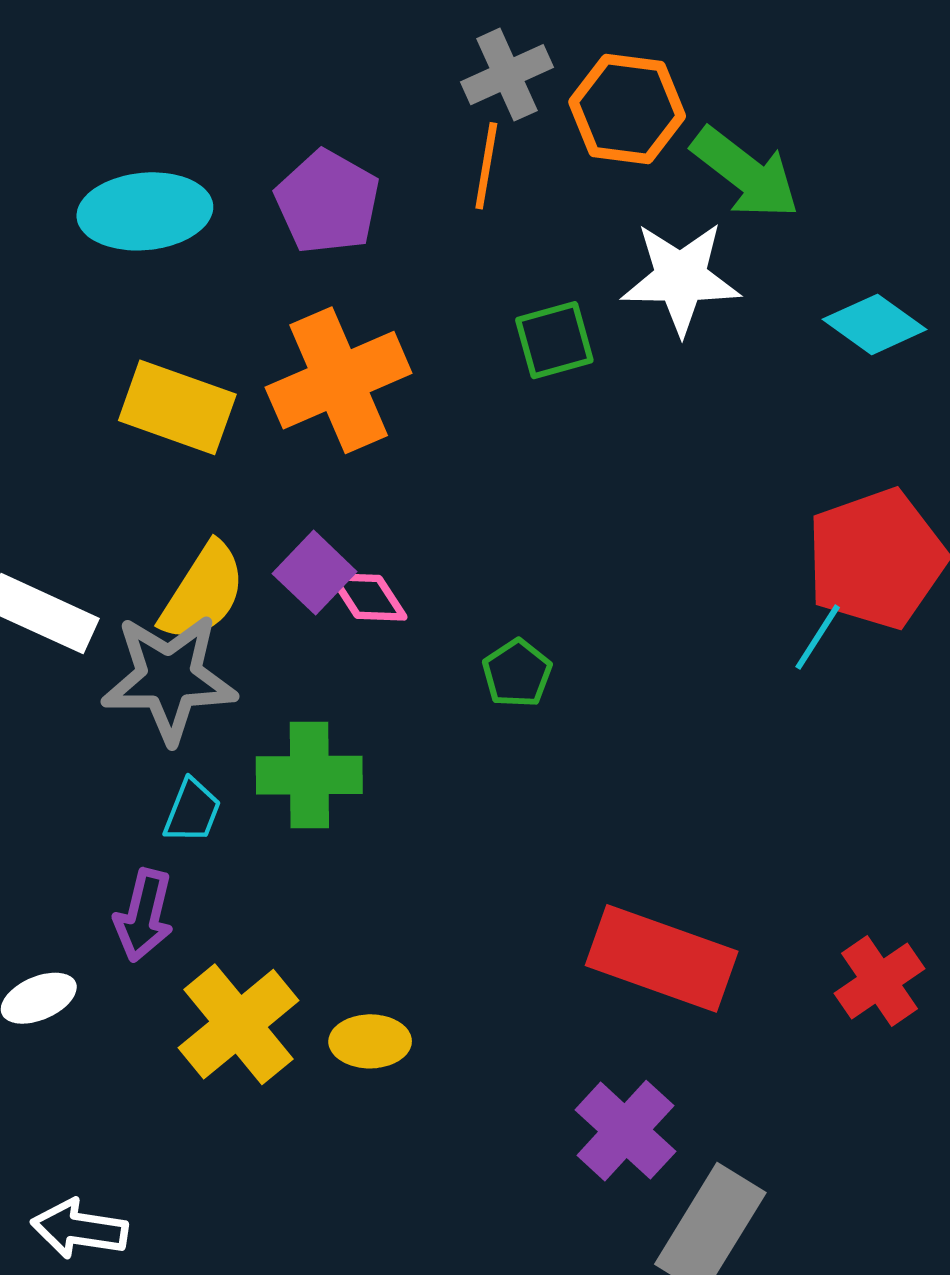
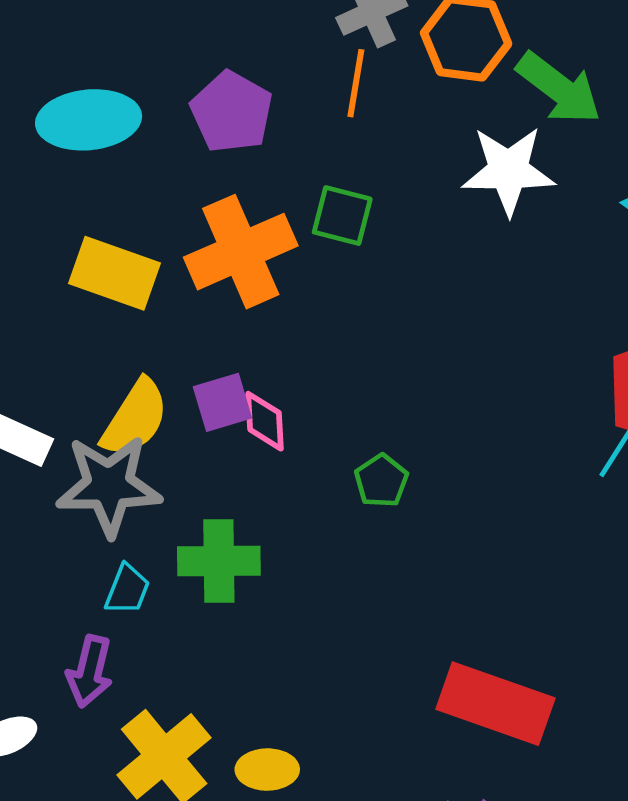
green square: (554, 340) -> (342, 216), moved, turned 30
purple square: (315, 573) -> (222, 402), turned 30
pink diamond: (368, 597) -> (265, 421), turned 30

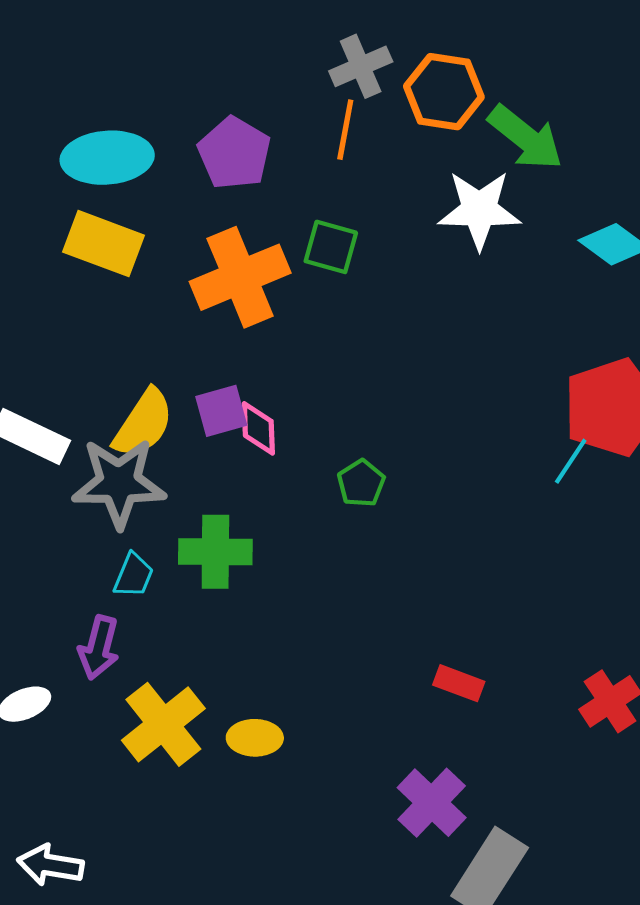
yellow rectangle: (114, 273) -> (103, 244), moved
red rectangle: (495, 704) -> (459, 683), size x0.5

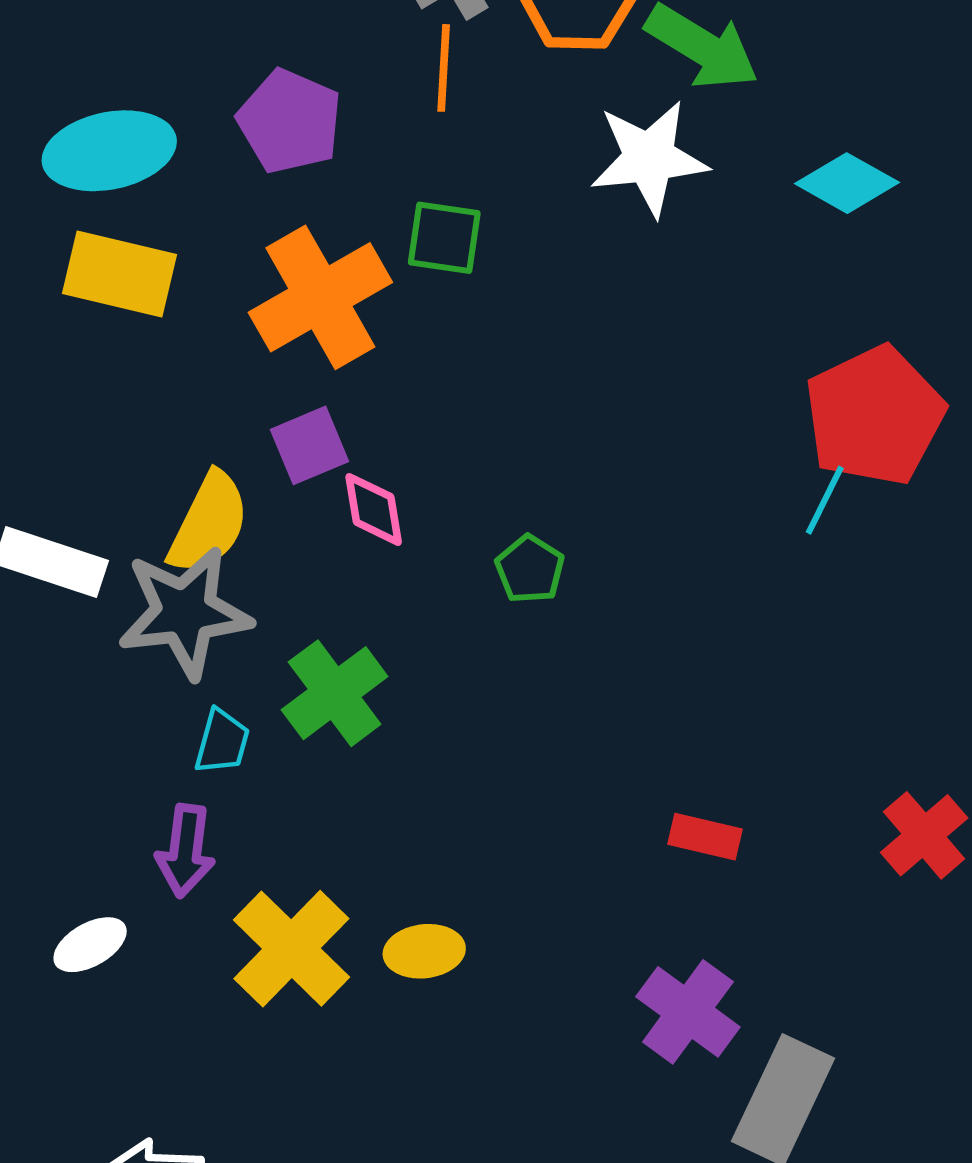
purple square: (221, 411) -> (309, 445), moved
green cross: (215, 552) -> (335, 693), turned -30

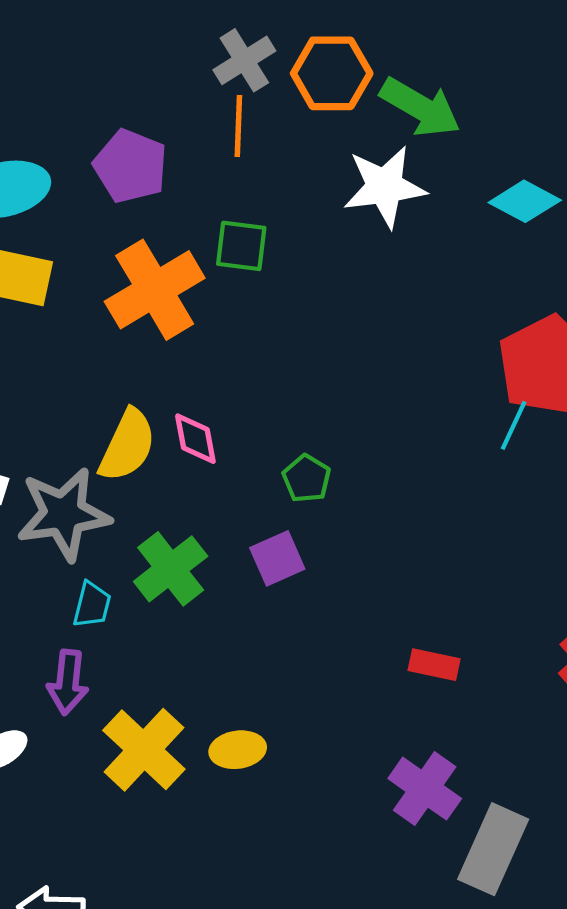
purple square: (309, 445) -> (277, 558), moved
yellow semicircle: (209, 523) -> (127, 445), moved

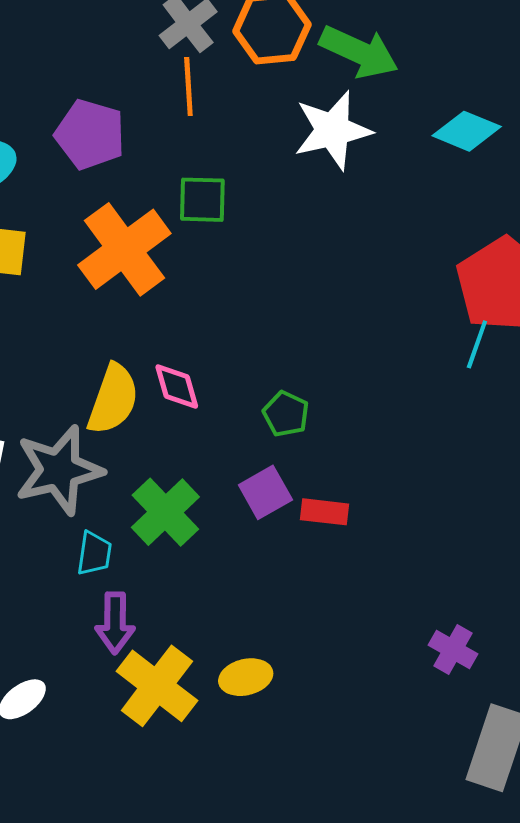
red rectangle: (434, 665) -> (325, 512), moved
purple arrow: (68, 682) -> (115, 623), moved
purple cross: (425, 789) -> (453, 650), moved, size x0.7

